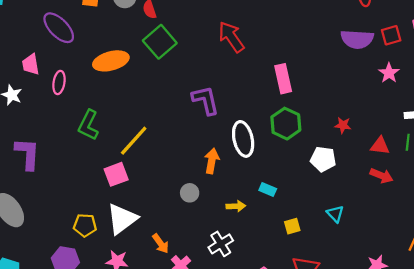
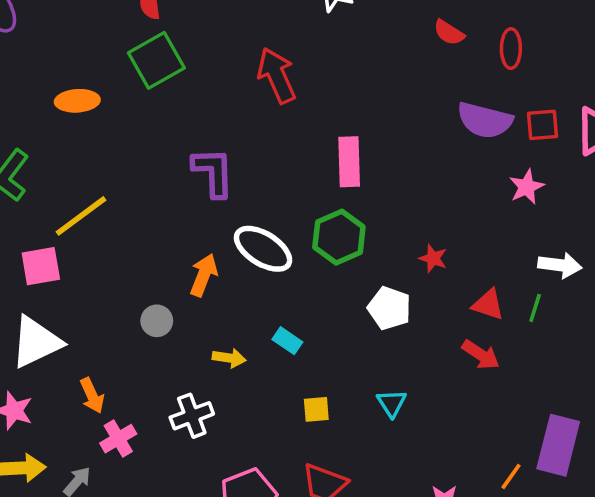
orange ellipse: (111, 61) -> (77, 101), moved, size x0.7
white ellipse: (243, 139) -> (263, 249), turned -56

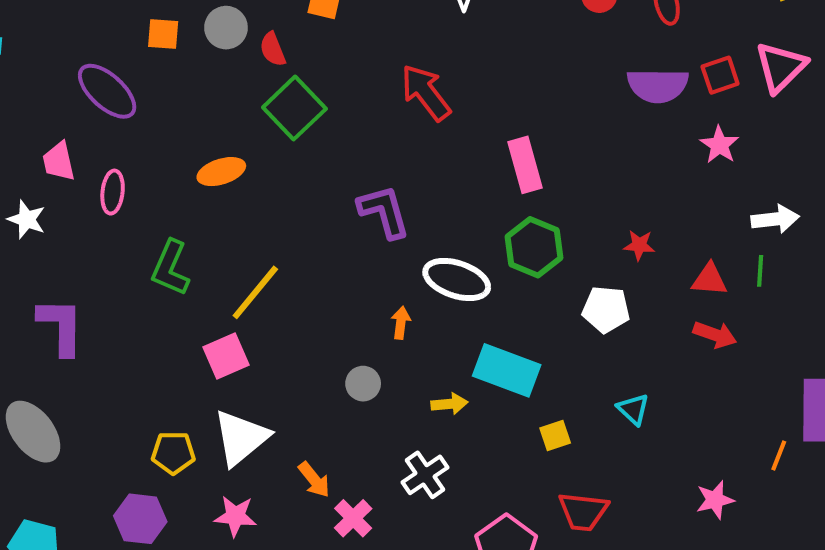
orange arrow: (204, 275) -> (401, 323), size x0.7
cyan rectangle: (287, 341) -> (507, 370), size x2.0

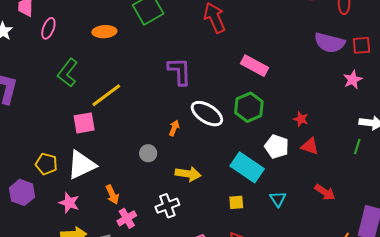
pink rectangle: (525, 165) -> (255, 66), turned -60
red triangle: (710, 280) -> (310, 146), moved
red arrow: (715, 335) -> (325, 192), moved
cyan rectangle: (507, 370) -> (247, 167), moved
yellow arrow: (449, 404) -> (188, 174), size x1.4

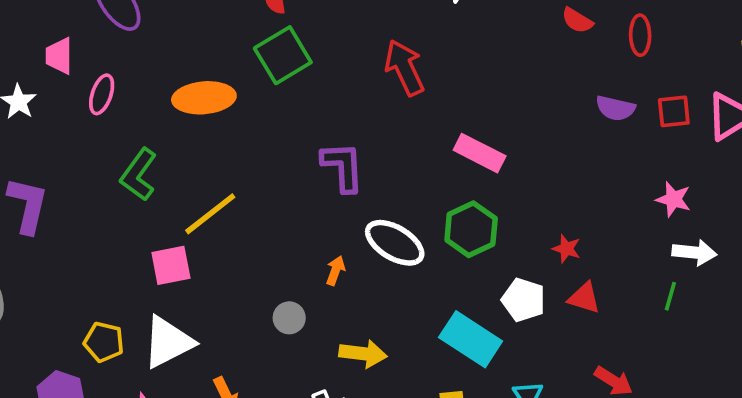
orange ellipse: (104, 32) -> (204, 98), size x1.4
purple semicircle: (330, 43) -> (615, 108), size x0.7
pink star: (353, 80) -> (673, 199), moved, turned -30

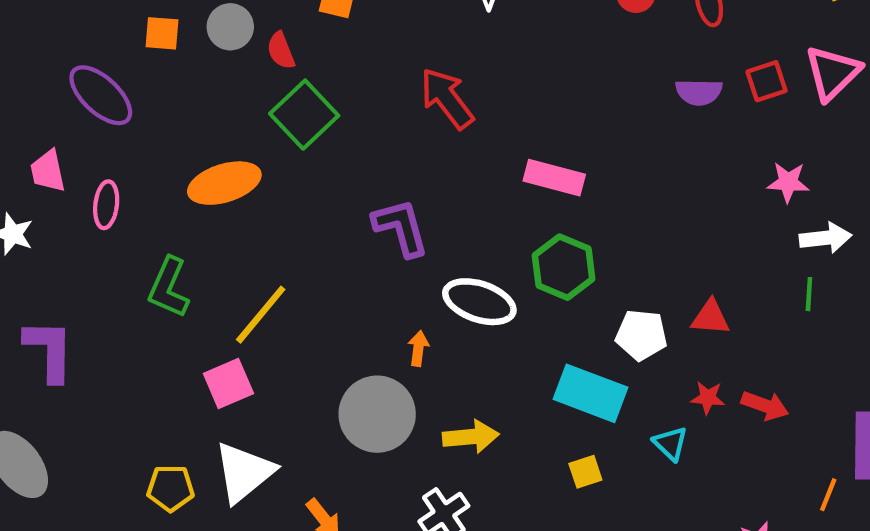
red star: (566, 249) -> (708, 398), moved
gray circle: (289, 318) -> (377, 414), size x2.0

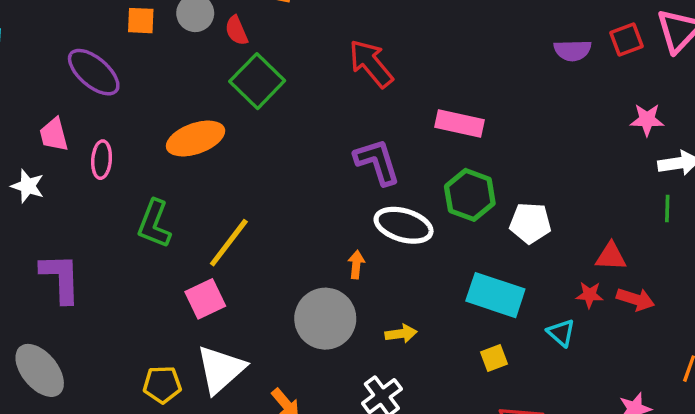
purple L-shape: (401, 227) -> (377, 162), moved
red triangle: (710, 317) -> (611, 256), moved
white pentagon: (641, 335) -> (530, 223), moved
yellow arrow: (471, 437) -> (401, 334), size x0.7

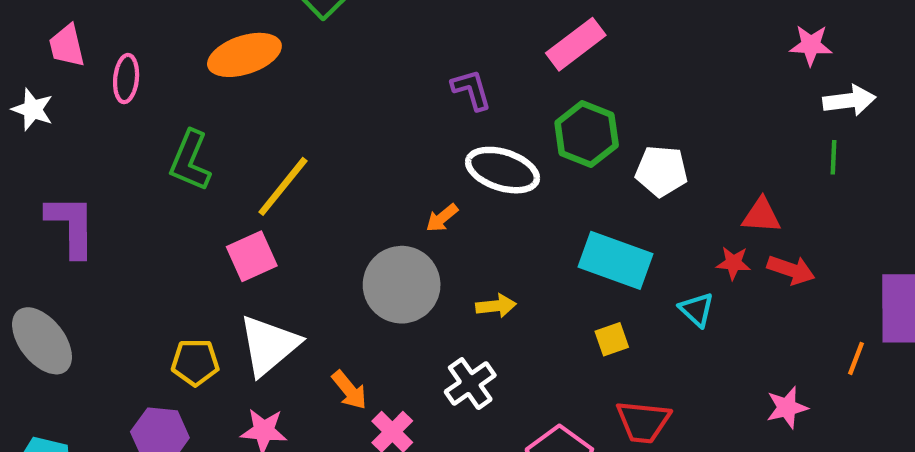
pink rectangle: (459, 123) -> (576, 44), turned -51
purple L-shape: (377, 162) -> (471, 90), size x0.7
orange arrow: (356, 265) -> (442, 218), turned -136

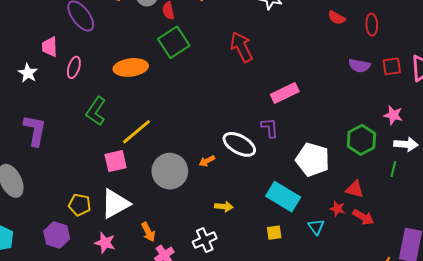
purple L-shape: (471, 90) -> (270, 128), moved
green hexagon: (587, 134) -> (361, 140), moved
white pentagon: (661, 171) -> (313, 160), size x1.4
gray circle: (402, 285) -> (170, 171), moved

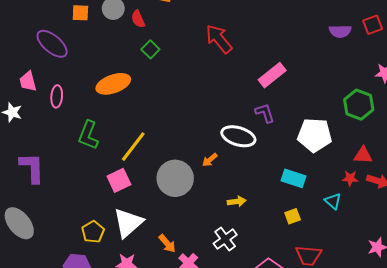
green square: (174, 42) -> (150, 49), size x0.6
cyan rectangle: (283, 197) -> (294, 178), size x0.7
yellow pentagon: (80, 205) -> (93, 232), turned -30

